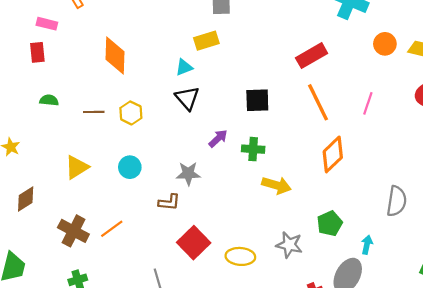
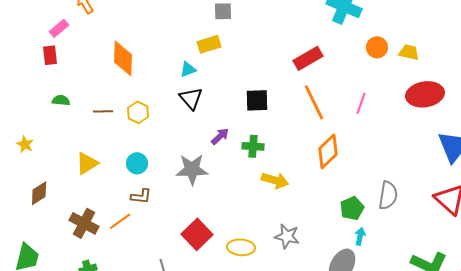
pink rectangle: (47, 24) -> (59, 28), turned -54
gray star: (188, 174) -> (192, 169), size x1.4
brown L-shape: (169, 202) -> (141, 196), moved
green pentagon: (330, 223) -> (352, 208), moved

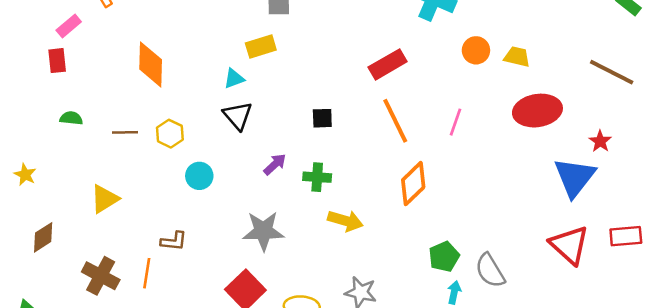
black square: (257, 100) -> (322, 118), size x0.7
cyan circle: (137, 163) -> (199, 176), moved
gray star: (192, 169) -> (263, 231), moved
gray semicircle: (388, 195) -> (490, 271), moved, turned 140
orange line: (120, 221) -> (147, 273), turned -45

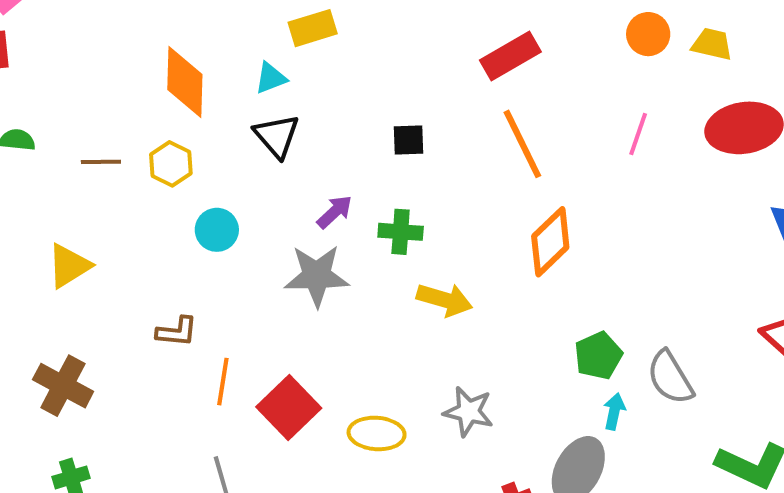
orange diamond: (151, 64) -> (185, 82), moved
pink line: (455, 122) -> (638, 134), moved
gray star: (263, 231) -> (317, 276), moved
orange line: (147, 273) -> (223, 382), moved

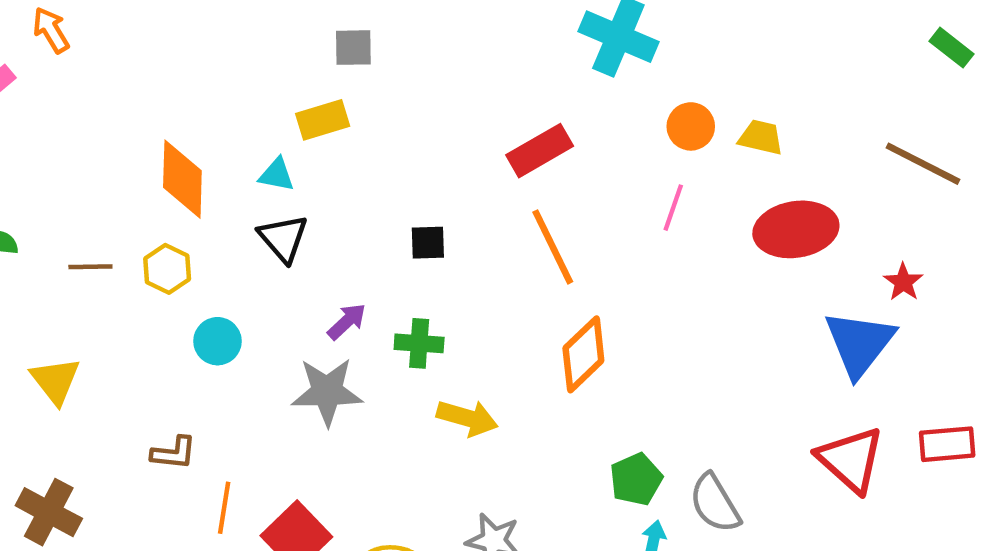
cyan triangle: (271, 78) -> (277, 175), turned 32
pink line: (638, 134) -> (673, 208), moved
yellow triangle: (69, 266) -> (55, 381), turned -36

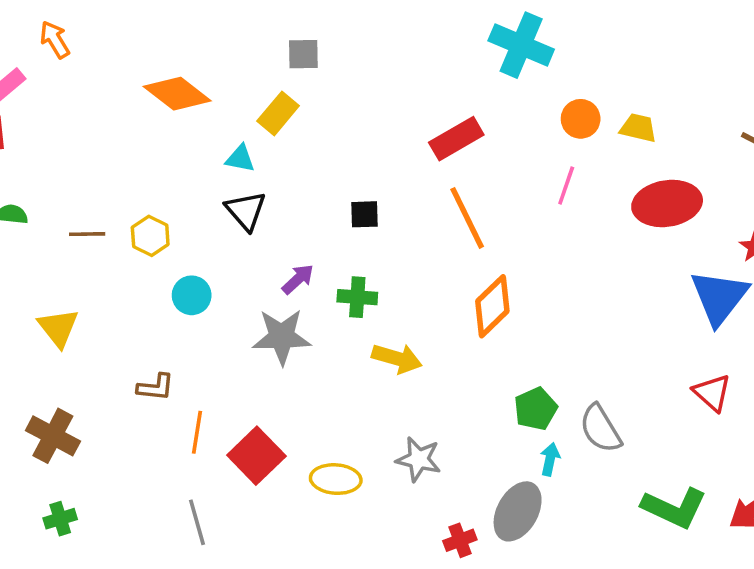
yellow rectangle: (323, 120) -> (278, 113), turned -33
orange diamond: (182, 179) -> (177, 94), moved, turned -54
red triangle: (851, 460) -> (712, 393), size x0.7

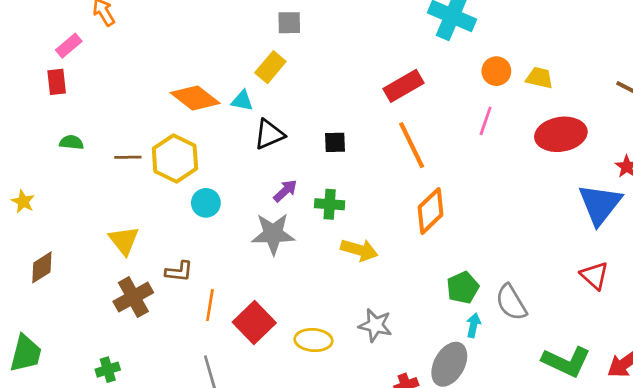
orange diamond: (177, 94) -> (195, 98), moved
black triangle: (246, 211) -> (269, 134), moved, turned 48
yellow hexagon: (150, 236) -> (175, 159), size x1.6
yellow triangle: (58, 328) -> (124, 241), moved
brown cross: (53, 436) -> (133, 297), moved, turned 33

